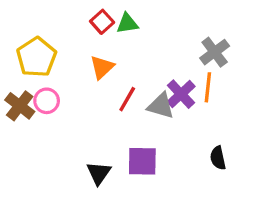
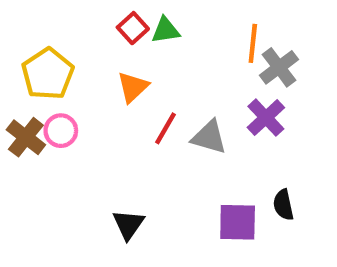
orange line: (208, 87) -> (253, 43), moved
purple cross: (181, 94) -> (266, 118), moved
purple square: (142, 161) -> (238, 222), moved

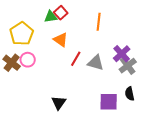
green triangle: (166, 30) -> (51, 17), moved
orange line: (253, 43) -> (99, 22), moved
gray cross: (279, 67) -> (128, 66), moved
orange triangle: (133, 87) -> (61, 40), turned -42

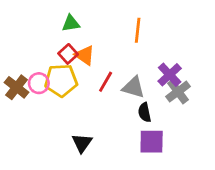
red square: (61, 13) -> (68, 54), moved
yellow pentagon: (22, 34) -> (61, 80), moved, turned 30
black semicircle: (130, 94) -> (145, 112), moved

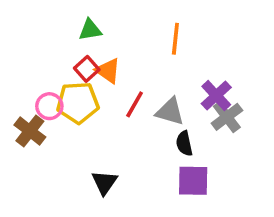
brown cross: (17, 87) -> (30, 131), moved

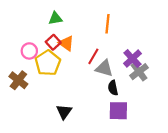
yellow pentagon: (78, 103) -> (48, 63), turned -30
red line: (135, 104) -> (93, 56), moved
pink circle: (49, 106) -> (29, 51), moved

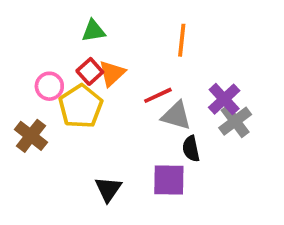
orange triangle: (66, 43) -> (112, 73), turned 42
red line: (93, 56) -> (158, 95), turned 35
purple square: (118, 111) -> (169, 180), moved

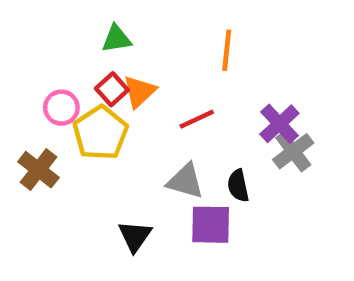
gray triangle: (176, 116) -> (185, 181), moved

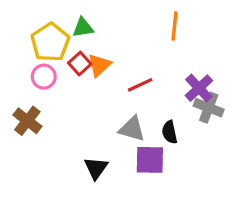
orange line: (227, 50) -> (174, 26), moved
yellow pentagon: (100, 133) -> (50, 42), moved
gray cross: (293, 151) -> (209, 108), turned -32

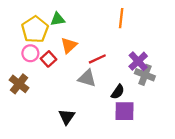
red square: (80, 64) -> (49, 59), moved
gray triangle: (132, 129) -> (87, 78), moved
black semicircle: (170, 132) -> (118, 92), turned -133
purple square: (150, 160) -> (125, 111), moved

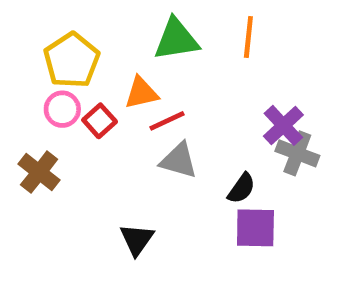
green triangle: (58, 19) -> (176, 39), moved, size x1.5
orange triangle: (69, 45) -> (141, 93), turned 30
red line: (97, 59) -> (167, 121), moved

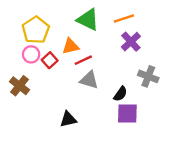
orange line: (248, 37) -> (124, 18), turned 66
green triangle: (176, 39) -> (88, 20), turned 35
purple cross: (283, 125) -> (131, 42), moved
black triangle: (137, 240) -> (68, 119), turned 42

